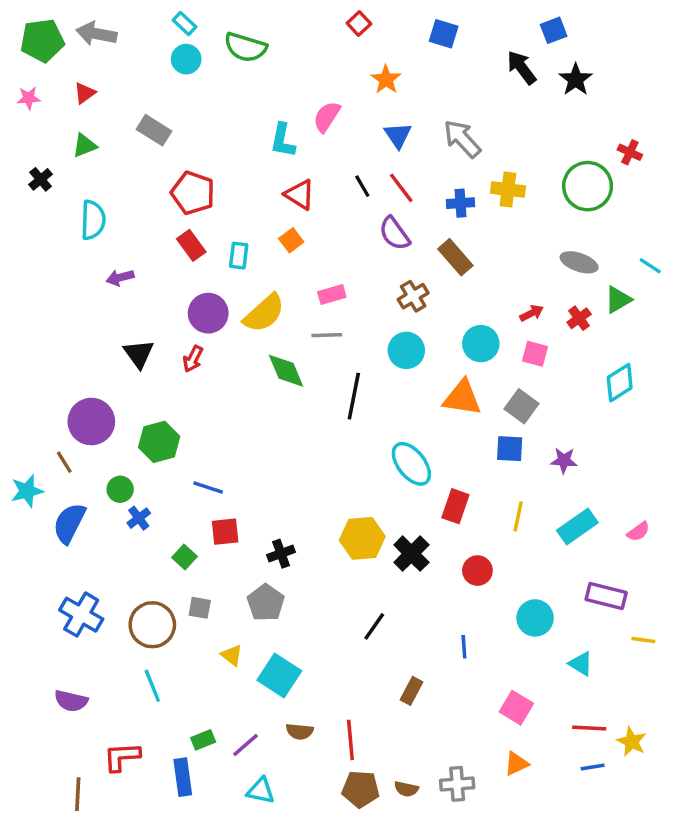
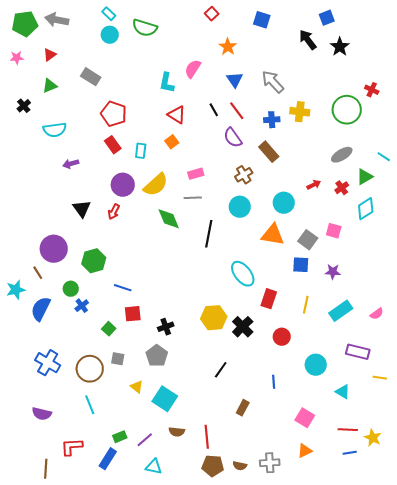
cyan semicircle: (93, 220) -> (55, 130), turned 80
gray ellipse: (579, 262) -> (342, 155), turned -50
pink square: (535, 354) -> (334, 231), moved
cyan diamond: (620, 383) -> (366, 209), moved
blue rectangle: (183, 777) -> (108, 459), turned 40

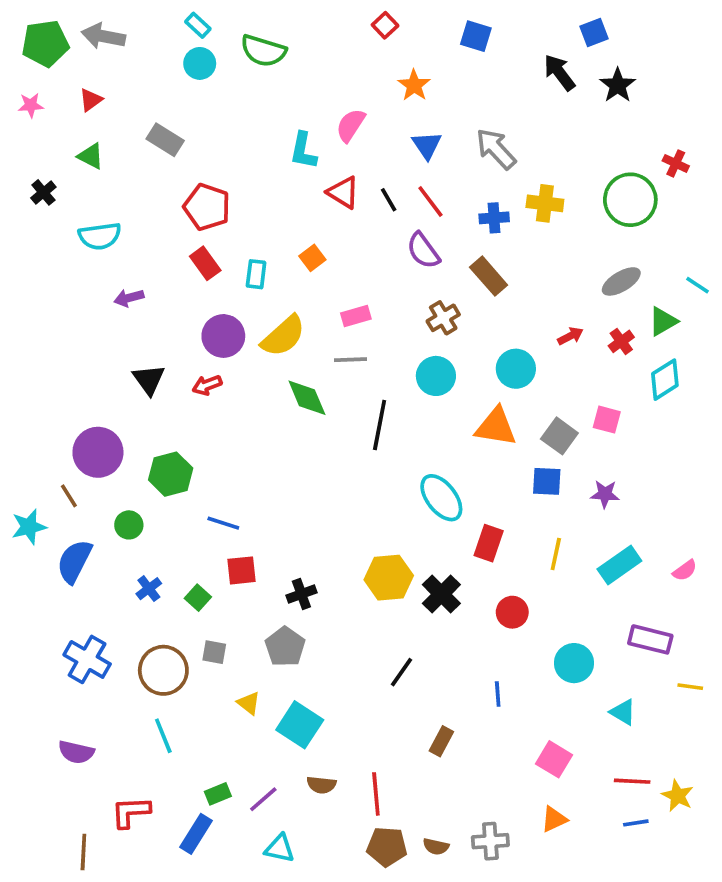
green triangle: (50, 86) -> (91, 156), turned 49
red triangle: (177, 115) -> (343, 192), moved
red arrow: (114, 212) -> (207, 385), turned 42
blue cross: (82, 306) -> (149, 589), moved

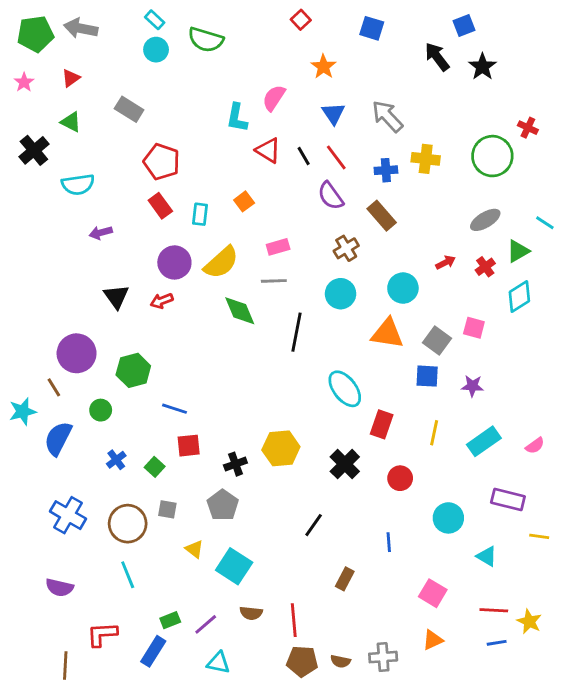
pink star: (31, 105) -> (24, 82), turned -30
black cross: (43, 192) -> (34, 150), size x1.5
yellow hexagon: (389, 578) -> (281, 448), moved

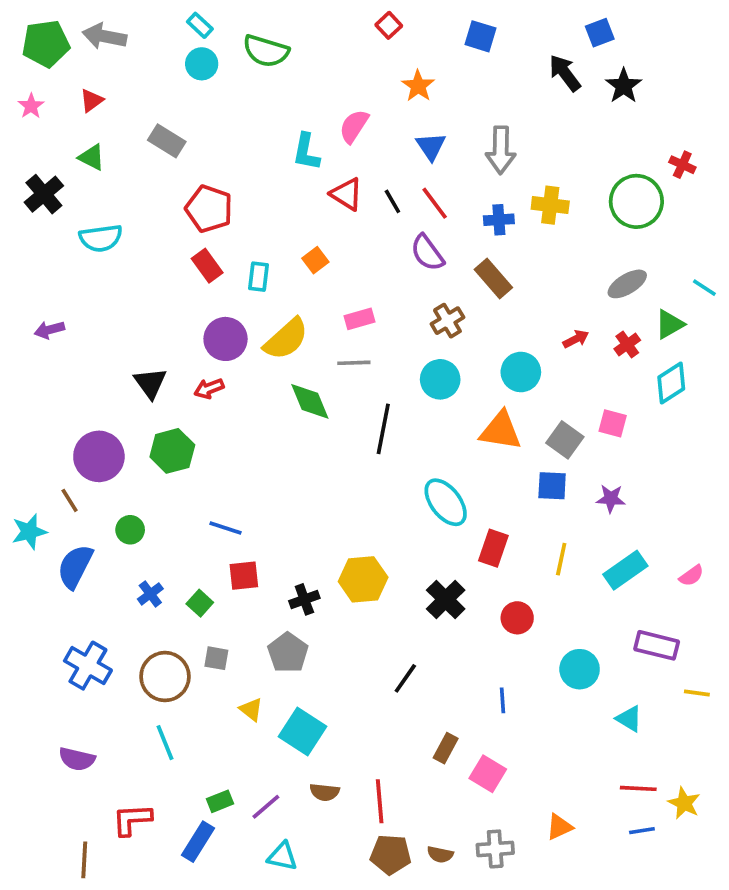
gray arrow: (387, 116) -> (501, 150), turned -136
purple arrow: (101, 233) -> (49, 330), moved
green hexagon: (133, 370) -> (172, 451), moved
pink square: (433, 593) -> (488, 774), moved

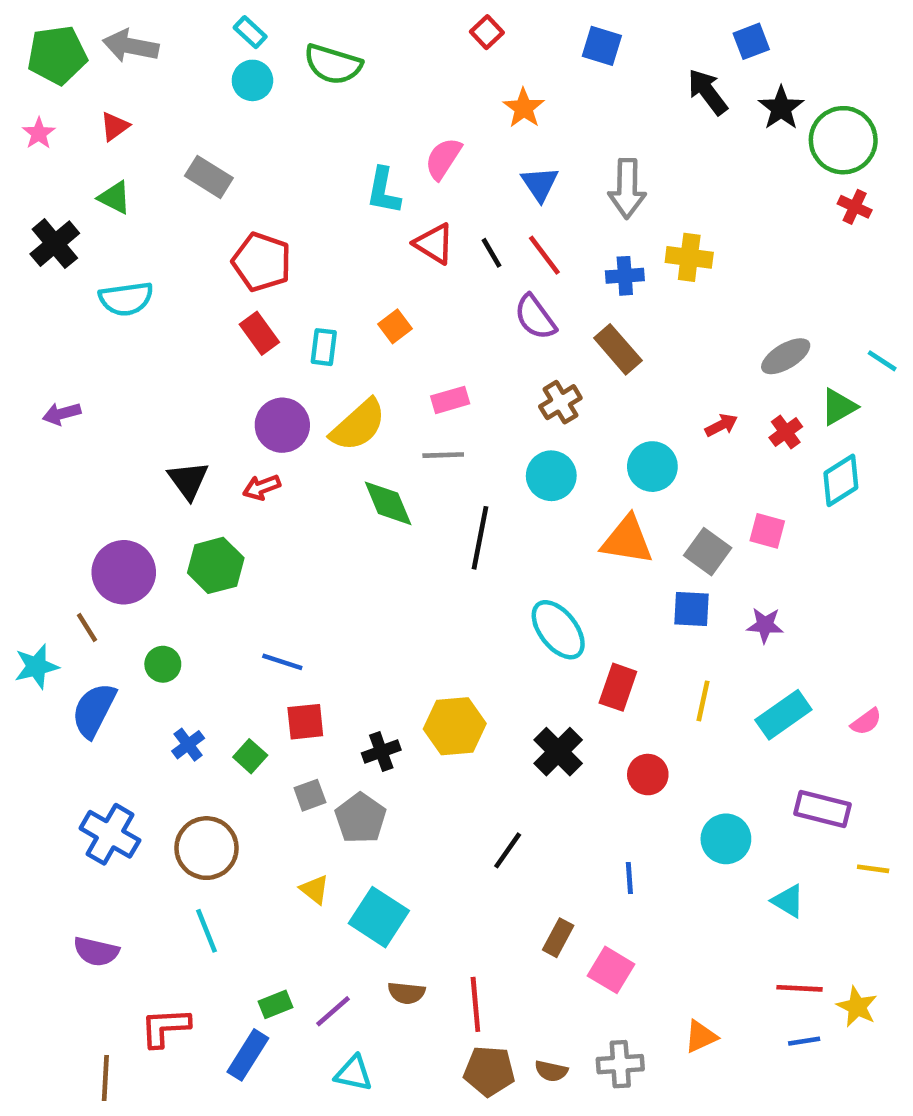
green circle: (636, 201) -> (843, 140), moved
gray square: (216, 658) -> (310, 795), moved, turned -30

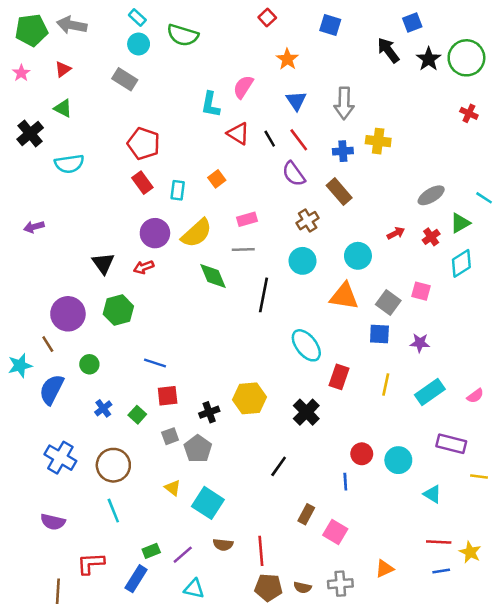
green circle: (843, 140) -> (466, 58), moved
gray rectangle: (209, 177) -> (125, 79), moved
red circle: (648, 775) -> (362, 454), moved

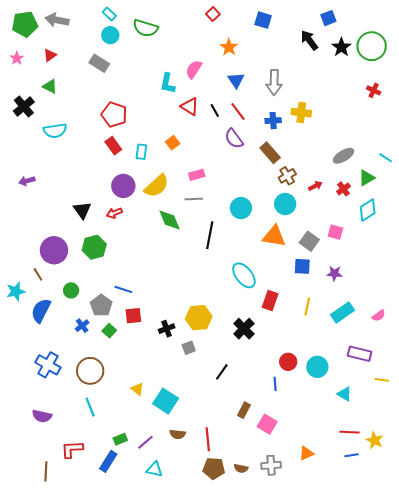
brown cross: (308, 221) -> (287, 176), moved
gray square: (170, 436) -> (189, 348), moved
gray pentagon: (198, 449) -> (101, 306), moved

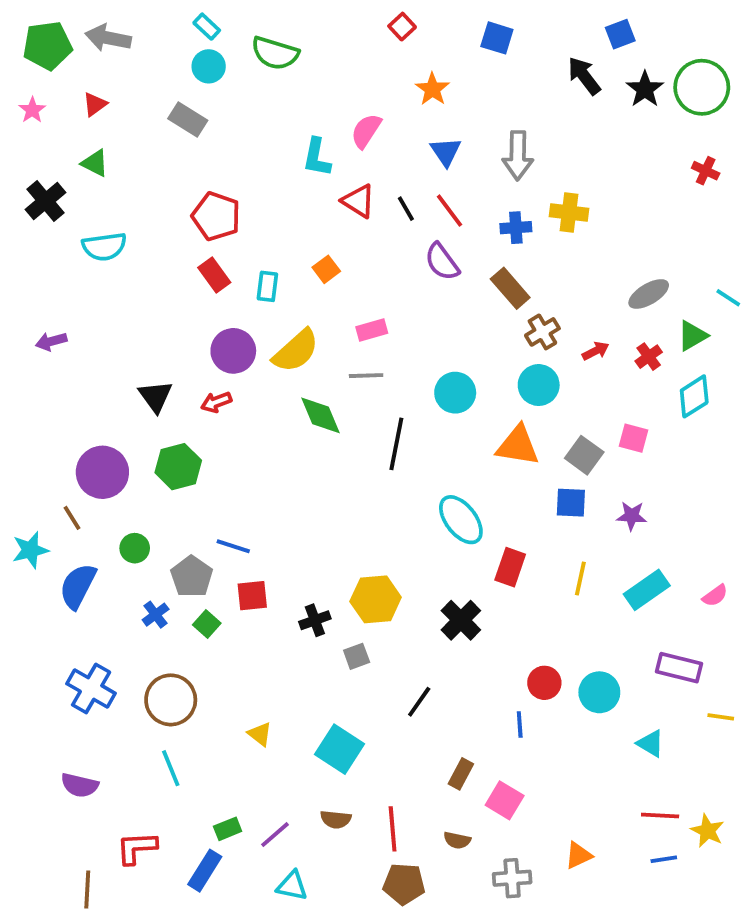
cyan square: (166, 401) -> (340, 749), moved
brown semicircle: (241, 468) -> (457, 840), moved

